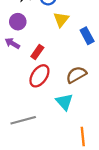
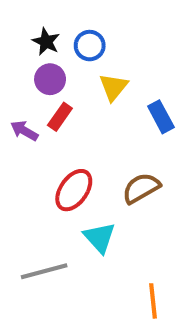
purple circle: (18, 22) -> (50, 79), moved
red rectangle: (37, 52) -> (60, 117), moved
cyan triangle: (64, 102) -> (100, 238), moved

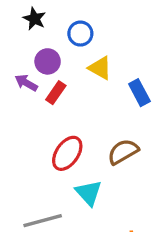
black star: (46, 42) -> (34, 19), moved
yellow triangle: (113, 87) -> (100, 68), turned -40
purple arrow: (24, 131) -> (26, 83), moved

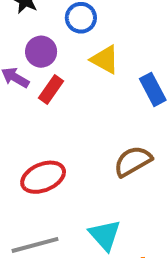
red ellipse: (67, 153) -> (43, 177), moved, turned 32
cyan triangle: (89, 193) -> (105, 235), moved

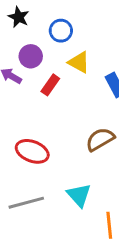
red rectangle: (51, 89) -> (50, 85), moved
red ellipse: (43, 177) -> (32, 151), turned 44

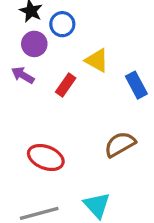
blue circle: (61, 31) -> (62, 24), moved
purple circle: (31, 56) -> (34, 44), moved

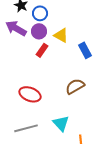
purple circle: (34, 44) -> (39, 31), moved
purple arrow: (23, 75) -> (16, 28), moved, size x1.5

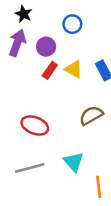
blue circle: (40, 13) -> (72, 24), moved
purple arrow: (16, 28) -> (17, 43), turned 80
yellow triangle: (61, 35) -> (74, 69), moved

